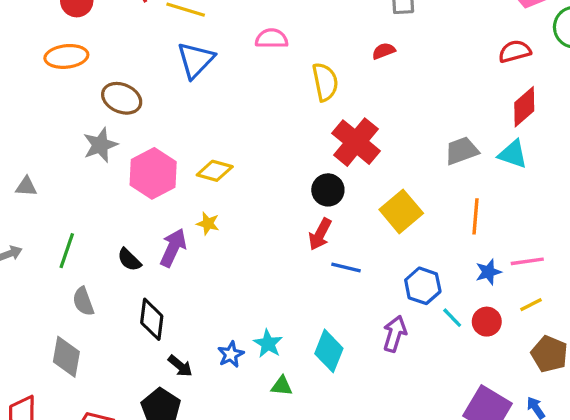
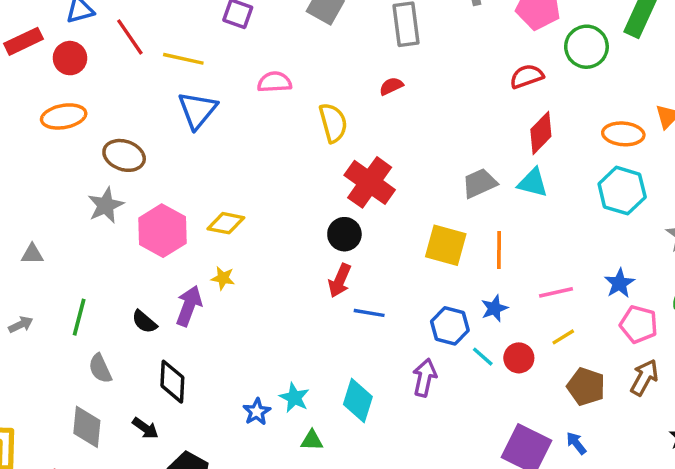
yellow square: (401, 211) -> (446, 245), moved, turned -30
blue star: (488, 272) -> (494, 308), moved
black arrow: (180, 366) -> (145, 428), moved

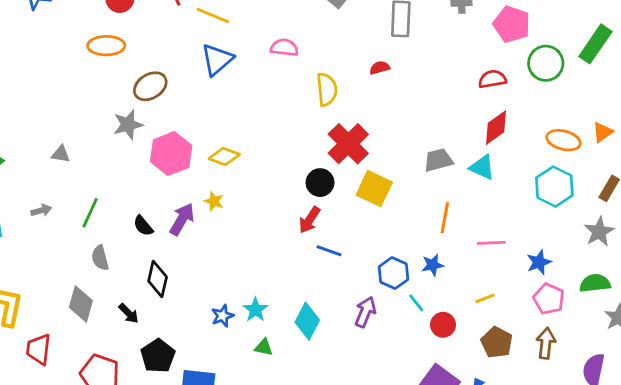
brown ellipse: (124, 155) -> (150, 86), turned -60
yellow square: (446, 245) -> (374, 189), moved
pink line: (556, 292) -> (491, 243), moved
red circle: (519, 358) -> (443, 325), moved
brown arrow: (644, 377) -> (546, 343), turned -32

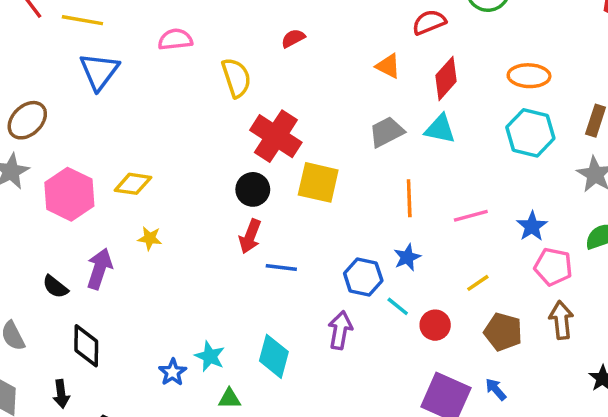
orange triangle: (603, 132) -> (388, 66), moved, turned -45
yellow star: (214, 201) -> (150, 238), moved
black arrow: (129, 313) -> (61, 394), turned 50

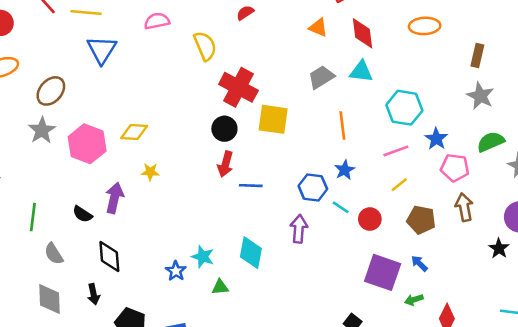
red diamond: (446, 78) -> (362, 33), turned -44
cyan hexagon: (530, 133) -> (404, 108), moved
pink line: (471, 216) -> (396, 151), moved

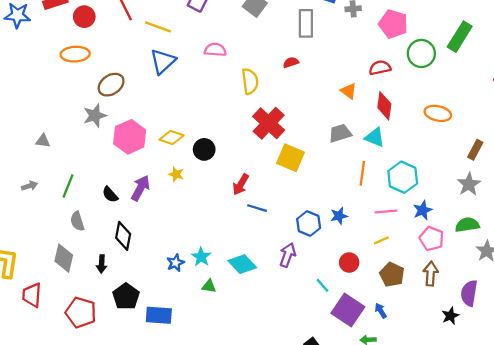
orange line: (342, 125) -> (362, 173), moved
black circle: (224, 129) -> (204, 149), moved
cyan line: (341, 207) -> (323, 285), moved
cyan diamond: (251, 253) -> (242, 264), turned -68

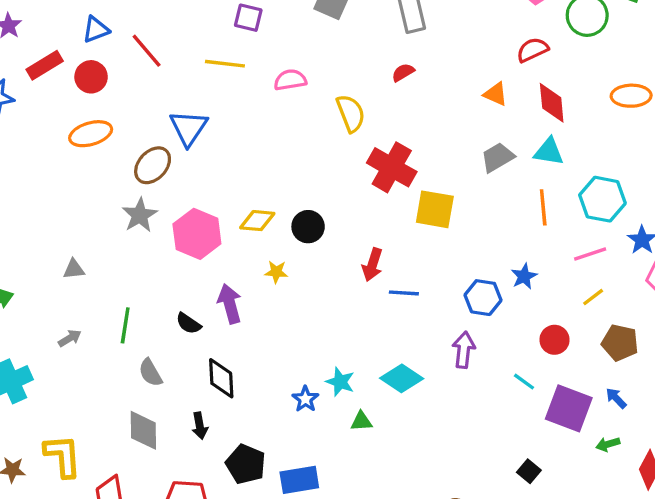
yellow line: (158, 27) -> (225, 64), moved
blue triangle: (163, 61) -> (189, 128), moved
purple arrow: (140, 188) -> (230, 304), turned -30

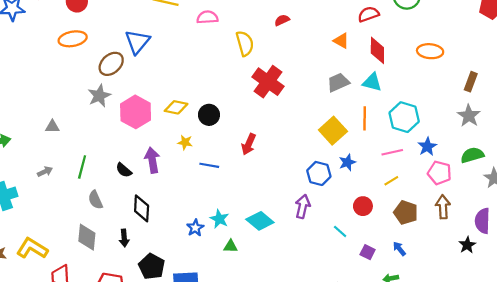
yellow square: (435, 209) -> (333, 131), moved, turned 32
blue line: (404, 293) -> (209, 165), moved
purple square: (569, 408) -> (368, 252), size x0.5
yellow L-shape: (63, 456) -> (32, 248), turned -60

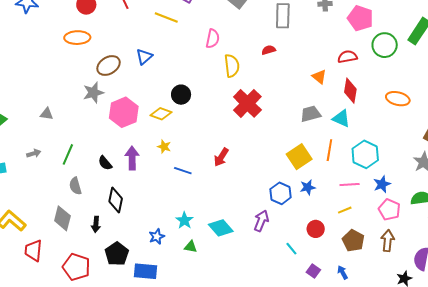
pink semicircle: (207, 17) -> (213, 39), moved, turned 96
blue triangle: (137, 42) -> (144, 57), moved, size x0.7
black circle: (209, 115) -> (181, 95), moved
blue star: (195, 228) -> (157, 237), moved

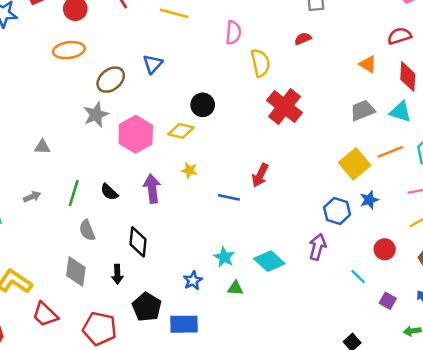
orange line: (329, 150) -> (390, 152), turned 65
black semicircle: (105, 163) -> (109, 192), moved
blue line: (183, 171) -> (229, 197), moved
red trapezoid: (33, 250) -> (45, 314), turned -45

